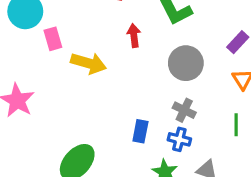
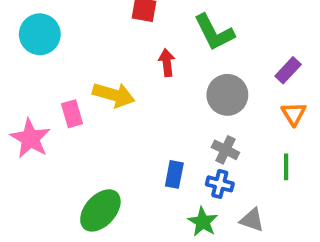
pink rectangle: (53, 39) -> (72, 114), moved

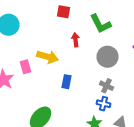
blue rectangle: (174, 174) -> (66, 82), moved

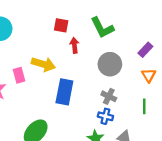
red square: (64, 12) -> (61, 25), moved
blue rectangle: (66, 82) -> (64, 92), size x1.6

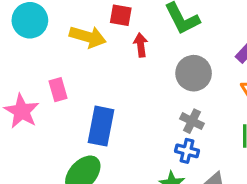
yellow arrow: (43, 64) -> (88, 37), moved
blue rectangle: (64, 92) -> (101, 126), moved

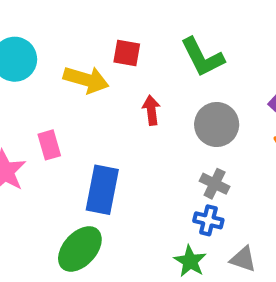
red arrow: (141, 45) -> (151, 110), moved

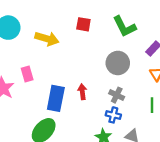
red square: (127, 53) -> (83, 24), moved
green L-shape: (202, 57) -> (124, 26), moved
red arrow: (151, 110) -> (82, 92), moved

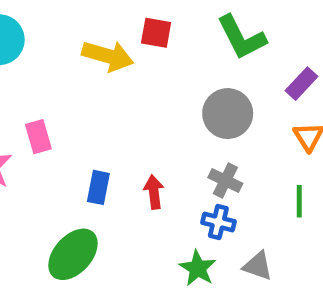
yellow arrow: (47, 39) -> (108, 56), moved
red arrow: (82, 92) -> (154, 192), moved
blue rectangle: (56, 98) -> (98, 187), size x0.6

